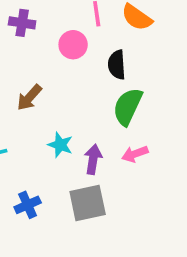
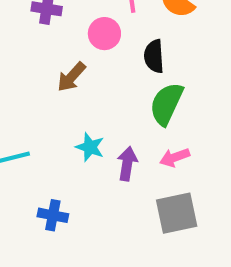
brown arrow: (29, 97) -> (71, 77), moved
gray square: (88, 203) -> (177, 213), moved
blue cross: (28, 205) -> (53, 215), turned 35

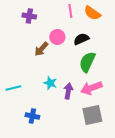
pink circle: (104, 34) -> (57, 37), moved
black semicircle: (154, 56) -> (81, 39), turned 70
pink arrow: (175, 157) -> (91, 88), size x1.5

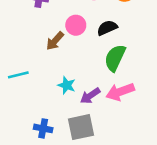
cyan line: (13, 88) -> (18, 75), moved
purple arrow: (68, 91) -> (90, 96), turned -133
gray square: (92, 115) -> (81, 127), moved

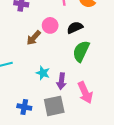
pink arrow: (120, 92) -> (85, 93), moved, turned -95
purple arrow: (90, 96) -> (61, 81), turned -49

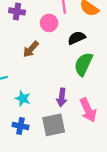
pink circle: (50, 25) -> (49, 23), moved
cyan star: (43, 73) -> (23, 99), moved

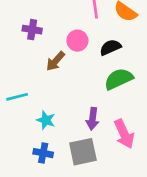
purple cross: (17, 11) -> (32, 30), moved
pink circle: (49, 23) -> (77, 41), moved
green semicircle: (83, 64) -> (119, 79), turned 40

